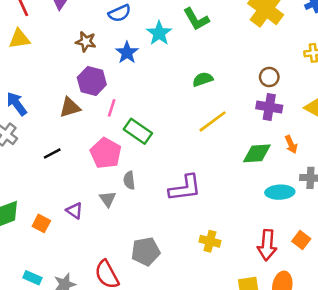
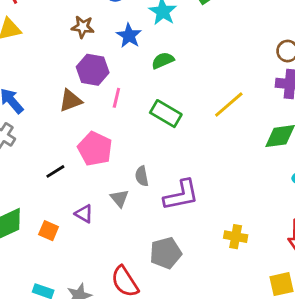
green semicircle: (203, 79) -> (163, 60), moved
green rectangle: (138, 131) -> (166, 114), moved
pink pentagon: (106, 153) -> (95, 149), moved
black line: (52, 154) -> (55, 171), moved
purple L-shape: (185, 188) -> (181, 195), moved

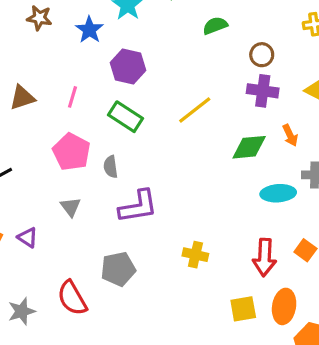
green semicircle: (163, 60) -> (215, 26), moved
purple hexagon: (93, 70) -> (128, 67), moved
pink pentagon: (95, 149) -> (72, 152), moved
gray semicircle: (142, 176) -> (111, 167), moved
purple triangle: (84, 214) -> (28, 238), moved

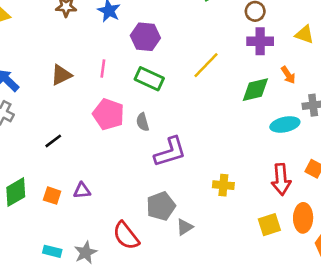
gray triangle: (71, 207) -> (185, 227), moved, turned 42
purple triangle: (28, 238) -> (82, 191), turned -30

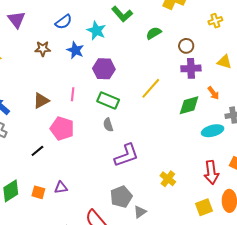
pink pentagon: (108, 114) -> (62, 129), moved
gray semicircle: (143, 122) -> (108, 125), moved
yellow cross: (223, 185) -> (168, 179), turned 35

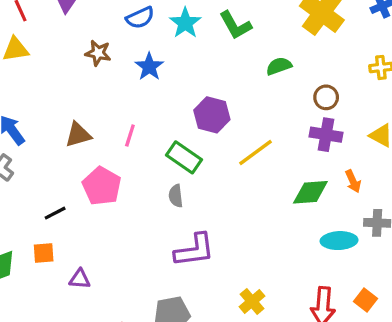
cyan star: (96, 31) -> (185, 23), moved
purple hexagon: (104, 69) -> (212, 115), moved
orange square: (38, 192) -> (44, 253), moved, turned -32

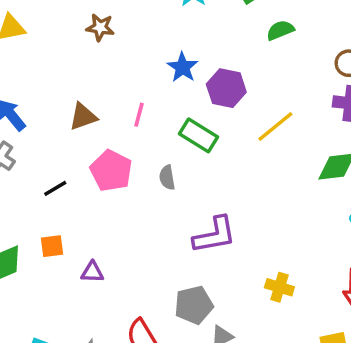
green semicircle: (279, 66) -> (280, 30), moved
blue star: (149, 67) -> (182, 67), moved
gray semicircle: (176, 196) -> (167, 177), moved
black line: (55, 213) -> (55, 188), moved
yellow cross: (252, 301) -> (279, 287), turned -30

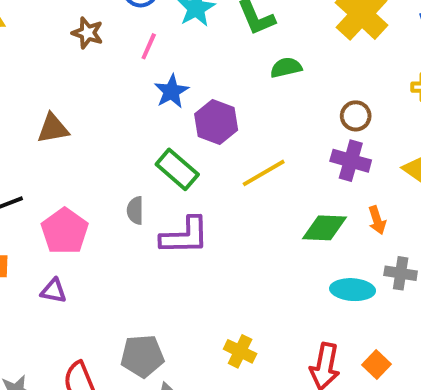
pink line: (139, 115) -> (149, 46), moved
pink pentagon: (111, 171) -> (65, 231), moved
purple L-shape: (215, 235) -> (185, 236), moved
purple triangle: (92, 272) -> (53, 291), moved

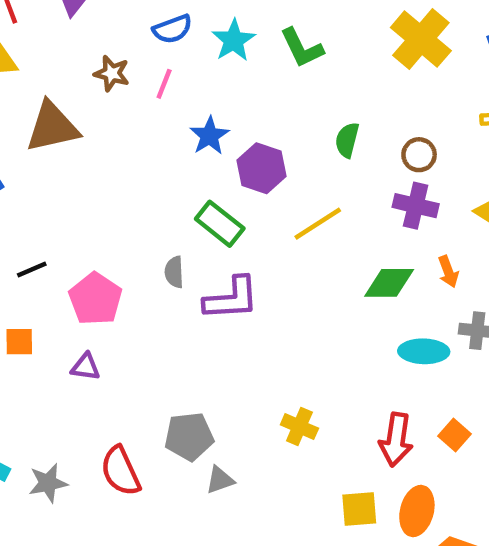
pink line: (149, 46) -> (164, 84), moved
green semicircle: (286, 68) -> (347, 140), moved, turned -60
brown triangle: (53, 128) -> (52, 127), moved, size x1.5

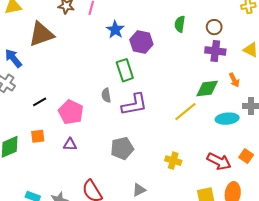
green rectangle: (220, 224) -> (125, 70), turned 40
yellow line: (318, 224) -> (185, 112), moved
gray pentagon: (189, 436) -> (122, 148), moved
red arrow: (396, 440) -> (219, 161), turned -65

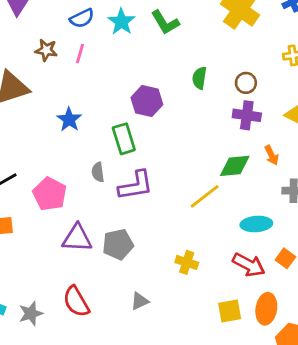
blue star: (115, 30) -> (69, 120), moved
cyan ellipse: (227, 119) -> (256, 224), moved
purple triangle: (70, 144) -> (77, 238), moved, size x1.6

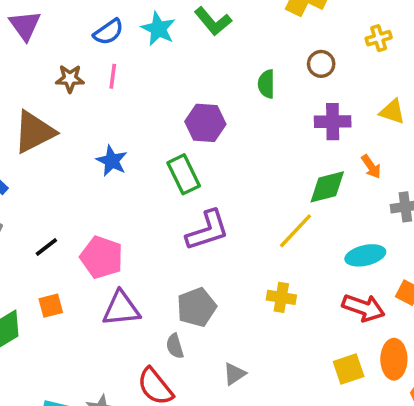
brown circle: (246, 83) -> (321, 64), moved
gray semicircle: (98, 172) -> (175, 346), moved
purple triangle: (77, 238) -> (121, 309), moved
yellow cross: (187, 262) -> (281, 297), moved

